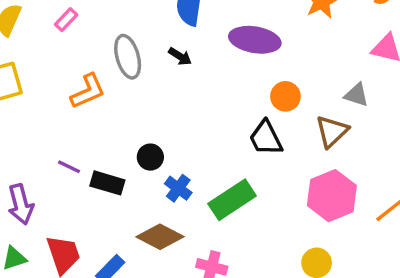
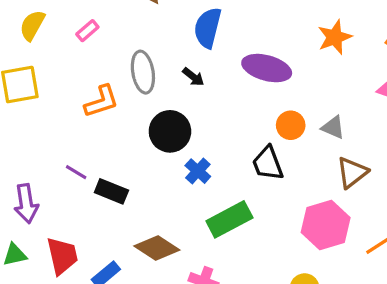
gray triangle: (356, 95) -> (333, 127), moved
brown triangle: (332, 131) -> (352, 172), moved
black circle: (150, 157) -> (170, 131), moved, size x1.6
blue cross: (178, 188) -> (198, 171), moved

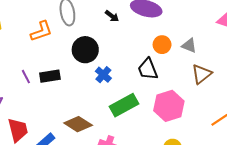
black arrow: (193, 77) -> (112, 16), moved
purple line: (76, 172) -> (26, 77), turned 32
black rectangle: (111, 191) -> (50, 76), moved, turned -30
pink hexagon: (326, 225) -> (169, 106), moved

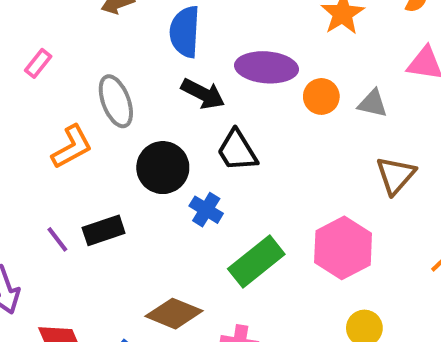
black arrow: (112, 16) -> (203, 94), size x1.5
orange circle: (162, 45) -> (321, 96), moved
gray triangle: (189, 46) -> (373, 103), moved
black trapezoid: (148, 69) -> (237, 151), moved

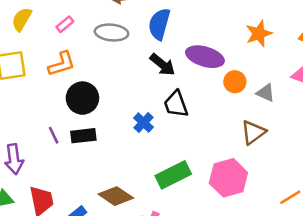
gray ellipse: (116, 101) -> (112, 33), moved, turned -76
orange L-shape: (72, 147) -> (62, 64), moved
black circle: (163, 168) -> (82, 98), moved
brown triangle: (396, 175) -> (253, 132), moved
blue cross: (206, 210) -> (144, 123), moved

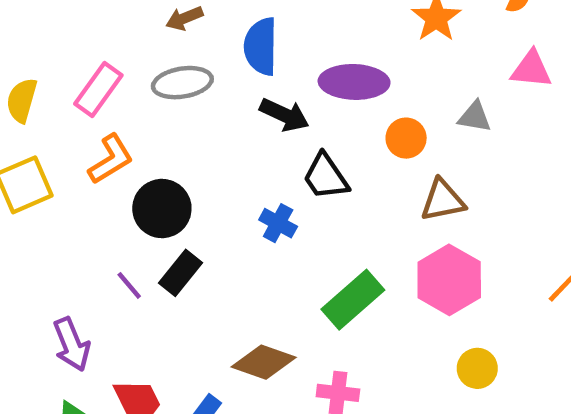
pink rectangle: (65, 24) -> (98, 90), size x1.6
orange circle: (235, 82) -> (406, 138), moved
brown triangle: (253, 132) -> (443, 200), moved, turned 40
black rectangle: (83, 136) -> (180, 273), turned -30

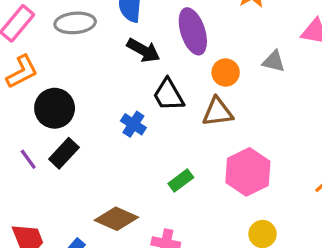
purple ellipse: (354, 82) -> (193, 31), turned 66
brown triangle: (443, 200) -> (218, 112), moved
green rectangle: (353, 300) -> (181, 181), size x0.6

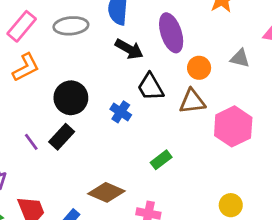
black circle: (55, 108) -> (71, 98), moved
pink hexagon: (248, 172) -> (233, 126), moved

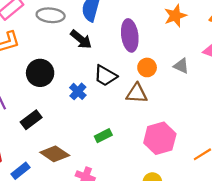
black arrow: (129, 49) -> (81, 39), moved
black trapezoid: (150, 87) -> (105, 76), turned -40
pink hexagon: (233, 126) -> (160, 138), moved
black rectangle: (62, 137) -> (31, 120), moved

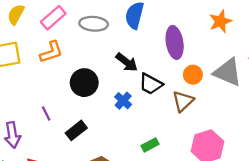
black arrow: (81, 39) -> (127, 62), moved
gray triangle: (181, 66) -> (228, 72), size x1.8
brown triangle: (137, 93) -> (183, 101), turned -45

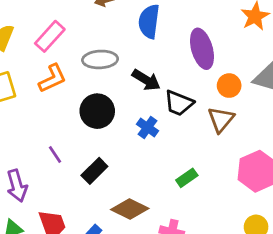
gray ellipse: (94, 24) -> (100, 59), moved

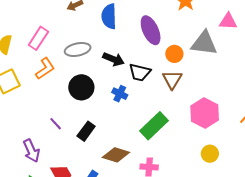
green rectangle: (187, 178) -> (154, 126), size x1.8

